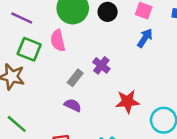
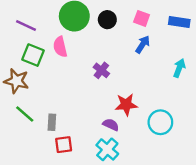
gray rectangle: (75, 78) -> (52, 122), moved, turned -35
purple semicircle: (73, 105) -> (111, 125), moved
green line: (17, 124) -> (25, 114), moved

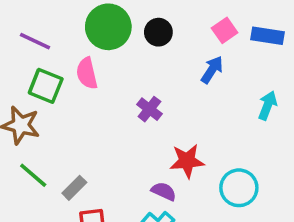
pink square: (142, 18) -> (225, 30), moved, turned 35
gray rectangle: (52, 122) -> (74, 188), turned 42

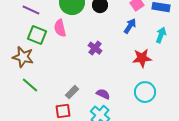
cyan arrow: (267, 106) -> (161, 35), moved
red star: (187, 161) -> (142, 58), moved
gray rectangle: (74, 188) -> (72, 92), moved

